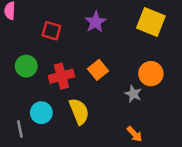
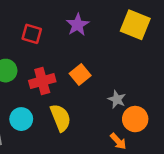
orange circle: (151, 74) -> (135, 119), moved

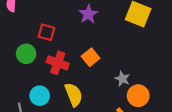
red square: (32, 34) -> (46, 32), moved
red cross: (42, 81) -> (58, 63), turned 35

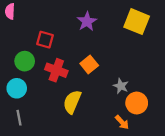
yellow semicircle: (74, 95) -> (72, 102), turned -135
cyan circle: (40, 96) -> (17, 88), moved

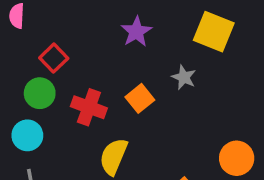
red square: (45, 40) -> (54, 58), moved, turned 30
gray star: (121, 86) -> (184, 77), moved
orange circle: (137, 103) -> (237, 158), moved

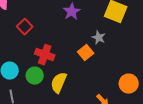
green circle: (40, 93) -> (35, 76), moved
orange square: (140, 98) -> (86, 53), moved

